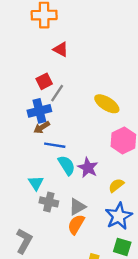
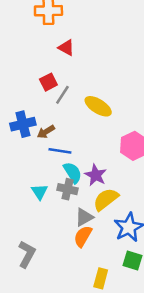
yellow ellipse: (107, 104) -> (98, 106), moved
blue cross: (39, 111) -> (23, 124), moved
yellow semicircle: (116, 185) -> (106, 199), moved, size x1.5
gray cross: (49, 202) -> (68, 189), moved

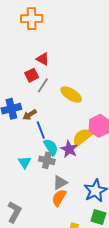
red triangle: (66, 48) -> (43, 59), moved
blue line: (60, 151) -> (41, 130), turned 60
yellow semicircle: (106, 199) -> (82, 137), moved

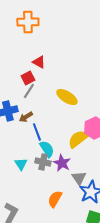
gray line: (43, 85) -> (29, 91), moved
purple star: (69, 149) -> (62, 163), moved
gray triangle: (60, 183) -> (79, 178), moved, turned -35

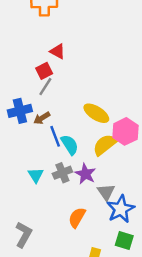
yellow ellipse: (67, 97) -> (96, 113), moved
cyan semicircle: (47, 149) -> (70, 145), moved
gray cross: (43, 162) -> (62, 173), turned -35

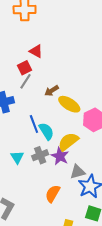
brown arrow: (42, 118) -> (52, 91), moved
yellow semicircle: (105, 145) -> (68, 142), moved
gray triangle: (106, 192) -> (78, 172), turned 49

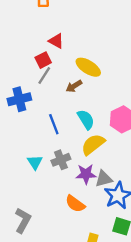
yellow ellipse: (69, 104) -> (88, 67), moved
cyan semicircle: (46, 131) -> (86, 119), moved
purple star: (60, 156) -> (86, 174), moved, turned -30
orange semicircle: (53, 194) -> (75, 204), turned -84

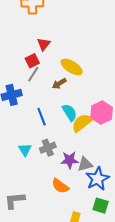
red triangle: (56, 41) -> (44, 44), turned 40
yellow semicircle: (93, 144) -> (82, 123), moved
gray L-shape: (23, 220) -> (15, 200), turned -125

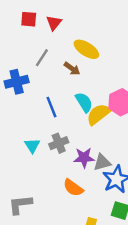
red square: (32, 61) -> (29, 19), moved, turned 32
brown arrow: (59, 84) -> (72, 69), turned -112

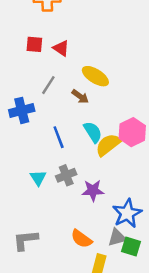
red triangle: (54, 23) -> (61, 48), turned -35
gray triangle: (102, 162) -> (117, 238), moved
orange semicircle: (73, 188) -> (81, 239), moved

